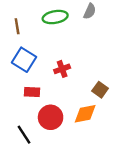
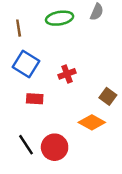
orange diamond: (85, 114) -> (92, 122), turned 40
red circle: (51, 117) -> (55, 147), moved

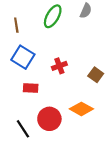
green ellipse: (60, 18) -> (53, 16), turned -50
brown square: (108, 96) -> (96, 75), moved
red circle: (55, 147) -> (49, 119), moved

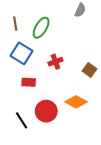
green ellipse: (53, 16) -> (41, 28), moved

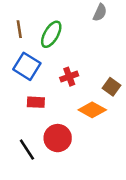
orange diamond: (76, 102) -> (92, 110), moved

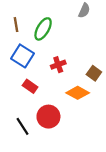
red rectangle: (36, 102) -> (30, 86), turned 32

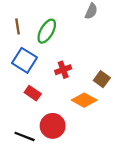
black line: (22, 126) -> (25, 136), turned -36

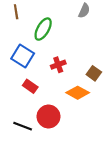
brown line: (18, 26) -> (16, 12), moved

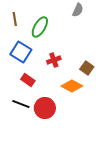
brown line: (16, 12) -> (15, 19), moved
black line: (23, 126) -> (21, 104), moved

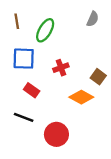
gray semicircle: (78, 10) -> (93, 19), moved
blue square: (21, 52) -> (24, 59), turned -30
red circle: (45, 108) -> (56, 134), moved

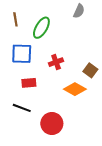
gray semicircle: (93, 19) -> (79, 11), moved
red rectangle: (32, 90) -> (29, 83), turned -40

